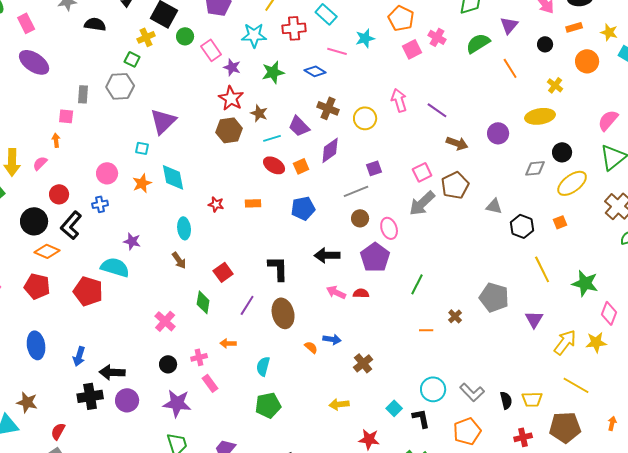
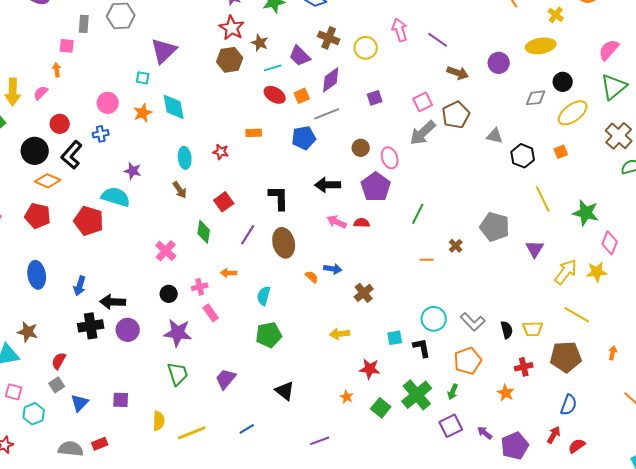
gray line: (356, 191) -> (327, 114), moved
red star: (216, 204) -> (221, 152), moved
cyan square: (394, 408) -> (395, 338), turned 35

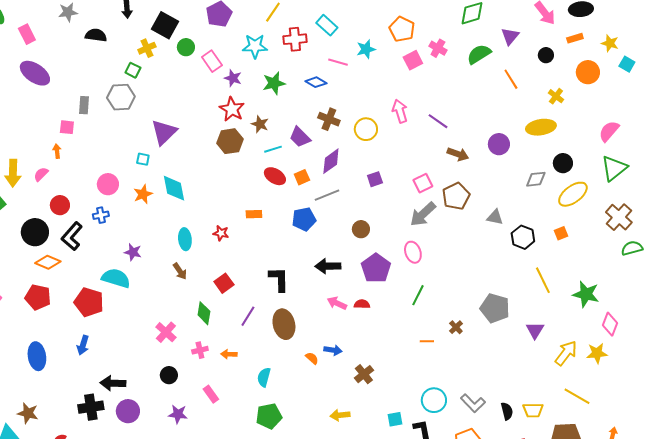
pink ellipse: (390, 158) -> (413, 252), moved
blue arrow: (80, 286) -> (83, 345), moved
pink cross: (200, 287) -> (200, 350), moved
purple star: (178, 333) -> (178, 414), size x0.7

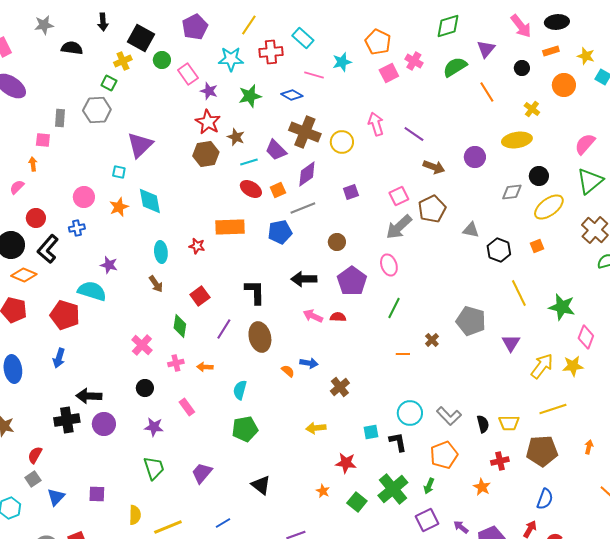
brown cross: (329, 119) -> (305, 132), size x1.4
orange rectangle: (254, 214) -> (230, 227), size x1.8
yellow line: (577, 396) -> (553, 409), turned -48

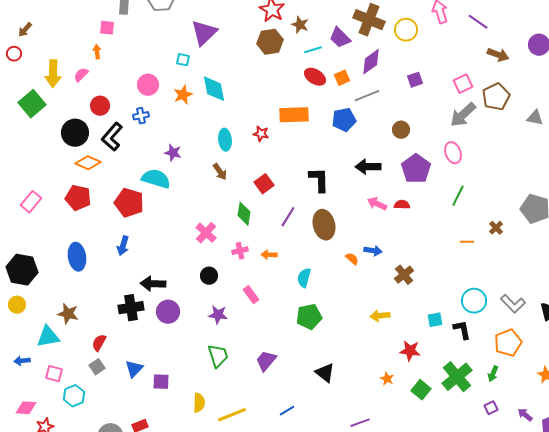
blue triangle: (56, 497) -> (134, 369), moved
purple square: (427, 520) -> (491, 408), size x0.6

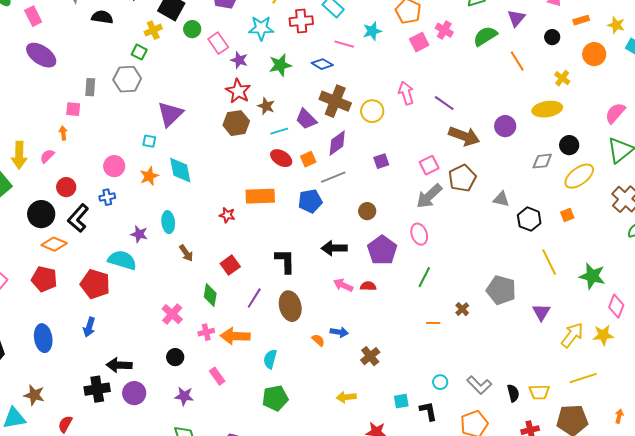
brown arrow: (498, 55) -> (464, 136), size x1.4
cyan ellipse: (225, 140) -> (168, 222), moved
orange arrow: (269, 255) -> (235, 336), size x1.8
cyan circle: (474, 301) -> (440, 382), size x0.6

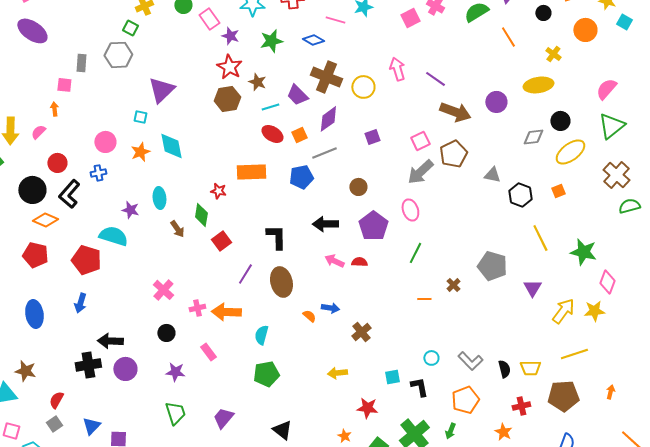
green diamond: (210, 295) -> (201, 215), moved

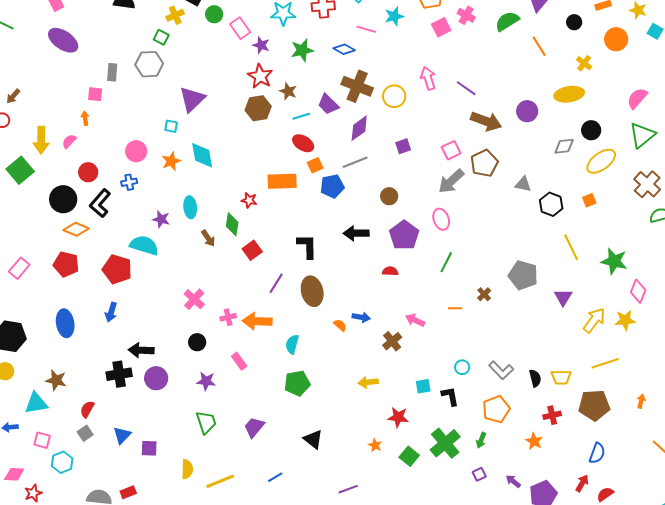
orange square: (299, 135) -> (315, 165), moved
pink arrow: (334, 261) -> (415, 320), moved

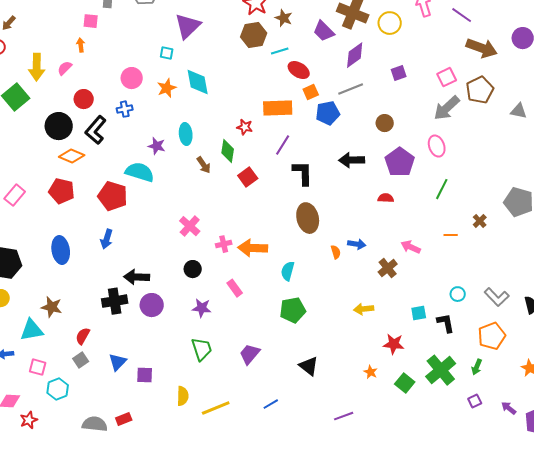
cyan line: (301, 116) -> (280, 51), moved
purple line: (276, 283) -> (283, 145), moved
orange semicircle: (340, 325) -> (336, 252), turned 32

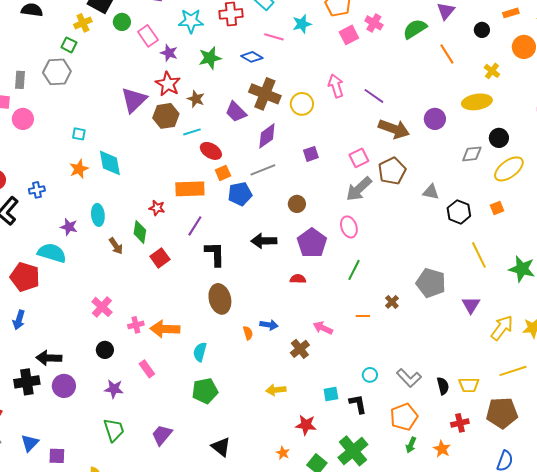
purple triangle: (188, 26) -> (134, 100), moved
pink circle: (132, 78) -> (23, 119), moved
green arrow: (477, 367) -> (411, 445), moved

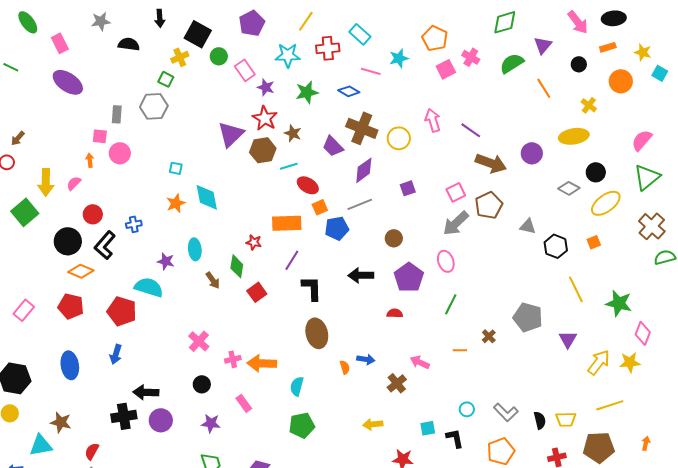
gray diamond: (472, 154) -> (569, 188), turned 35

